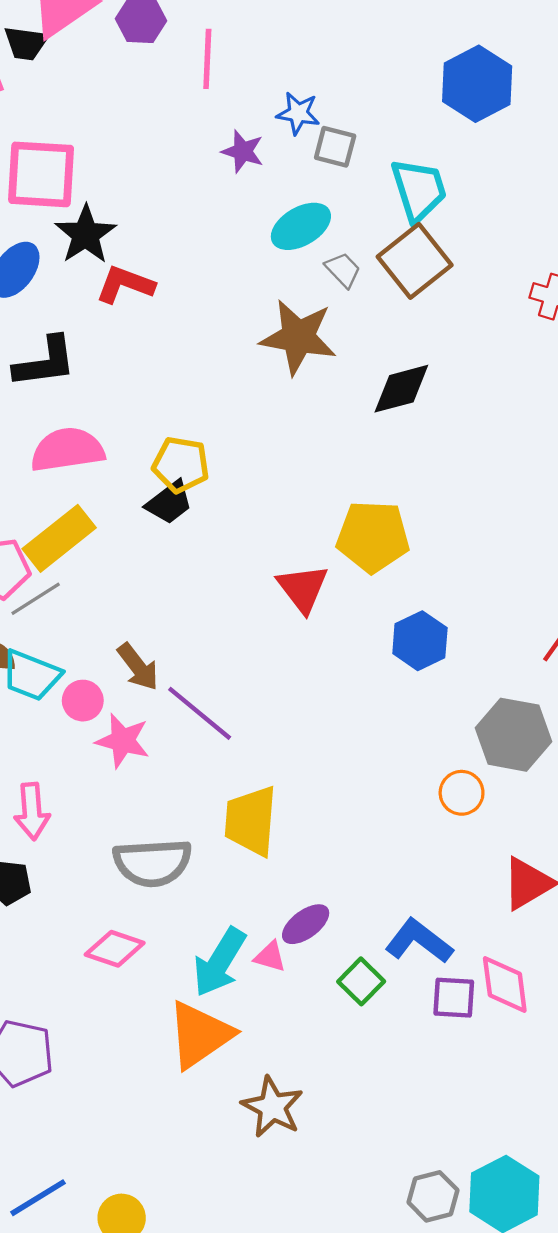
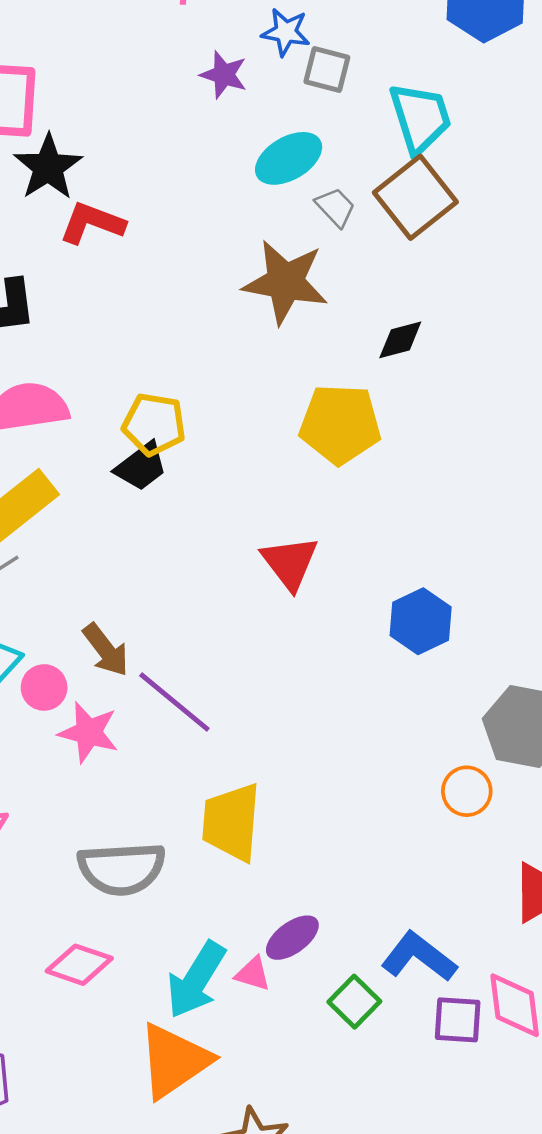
black diamond: (401, 389) -> (400, 340), size x0.7
yellow pentagon: (373, 537) -> (340, 424), moved

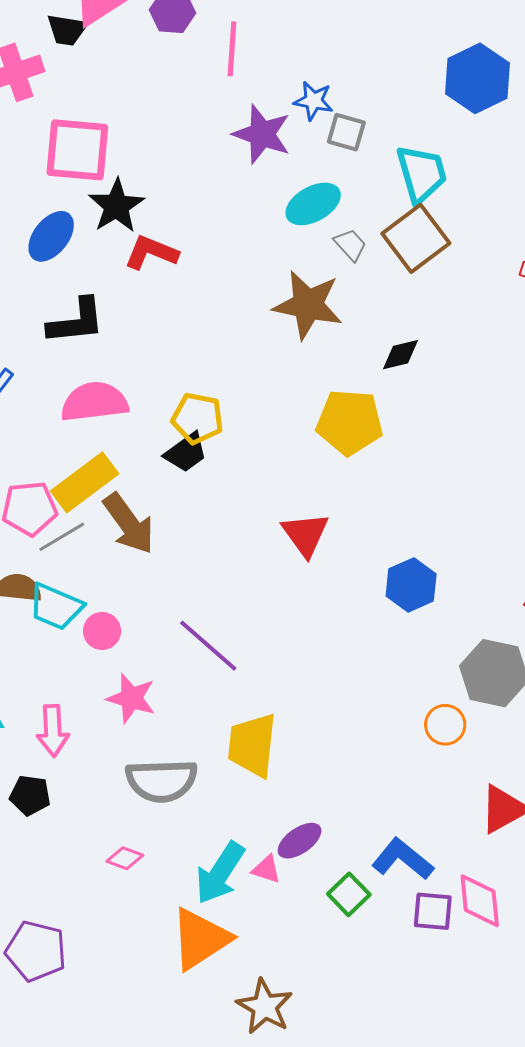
purple star: (224, 75) -> (262, 134), size x1.5
brown arrow: (106, 650) -> (129, 524), moved, size x1.4
pink star: (89, 732) -> (131, 698), moved
pink diamond: (79, 965) -> (125, 858), size x0.7

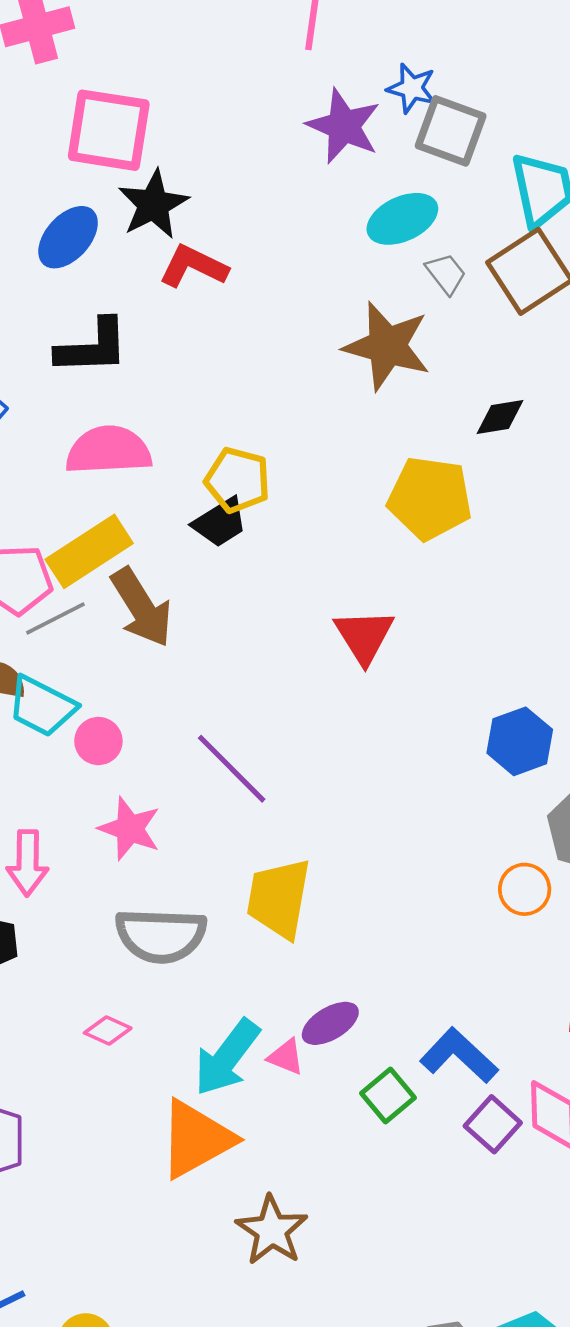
gray square: (346, 132) -> (451, 131), size x1.4
blue hexagon: (411, 585) -> (520, 741), moved
purple square: (433, 911) -> (493, 1124), turned 33

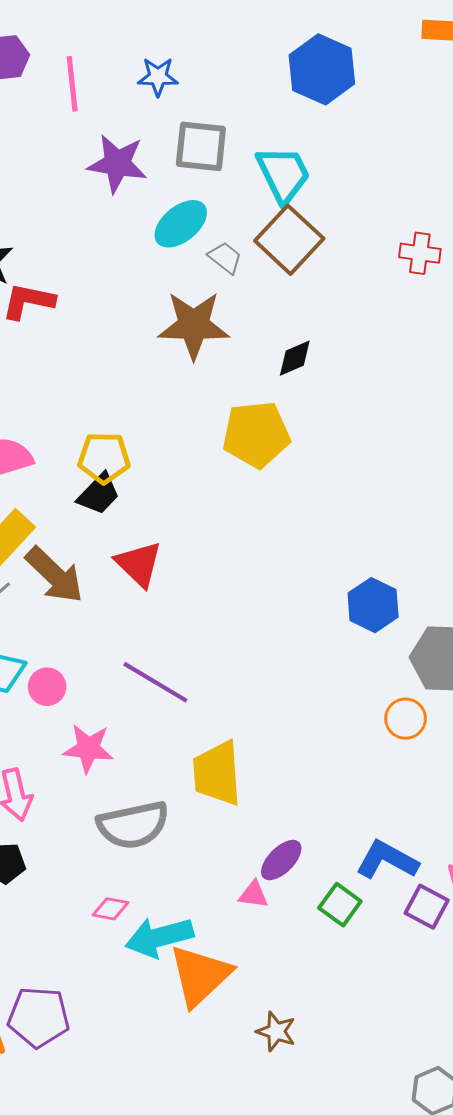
blue star: (412, 88) -> (158, 77), moved
red triangle: (364, 636) -> (139, 564), moved
cyan arrow: (227, 1058) -> (159, 937), moved, turned 52
brown star: (272, 1230) -> (276, 1031), size x0.7

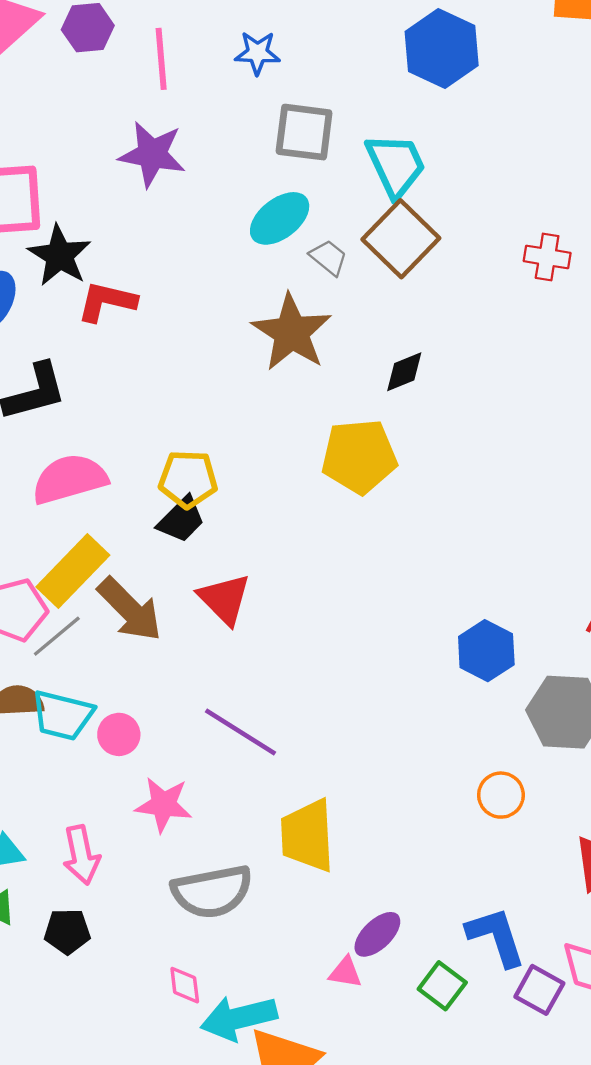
purple star: (117, 163) -> (152, 154), moved
brown star: (194, 325) -> (292, 332), turned 30
orange circle: (406, 719) -> (501, 795), moved
blue L-shape: (387, 860) -> (496, 937), turned 42
pink diamond: (110, 909) -> (185, 985), turned 72

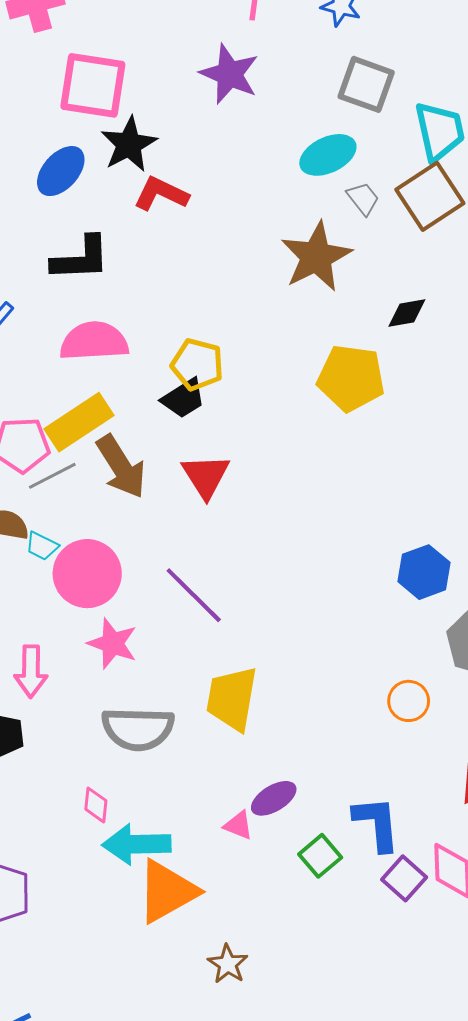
cyan trapezoid: (63, 715) -> (42, 546), size x0.6
pink circle: (119, 734) -> (87, 574), size x1.8

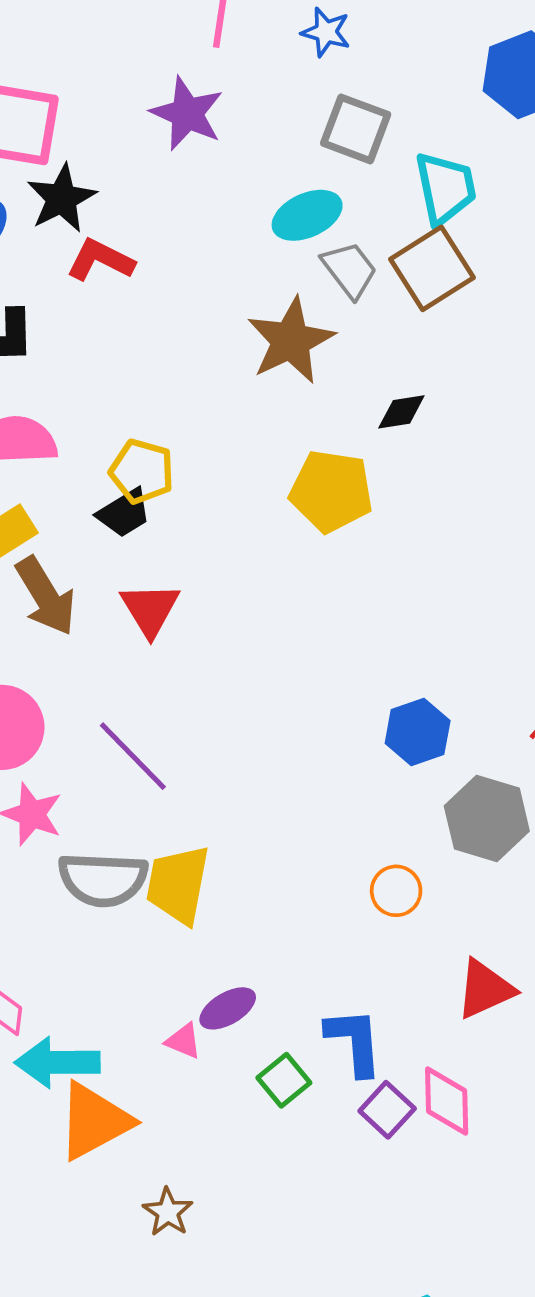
gray trapezoid: (363, 199) -> (349, 270), size x1.4
gray semicircle: (138, 729) -> (103, 879), moved

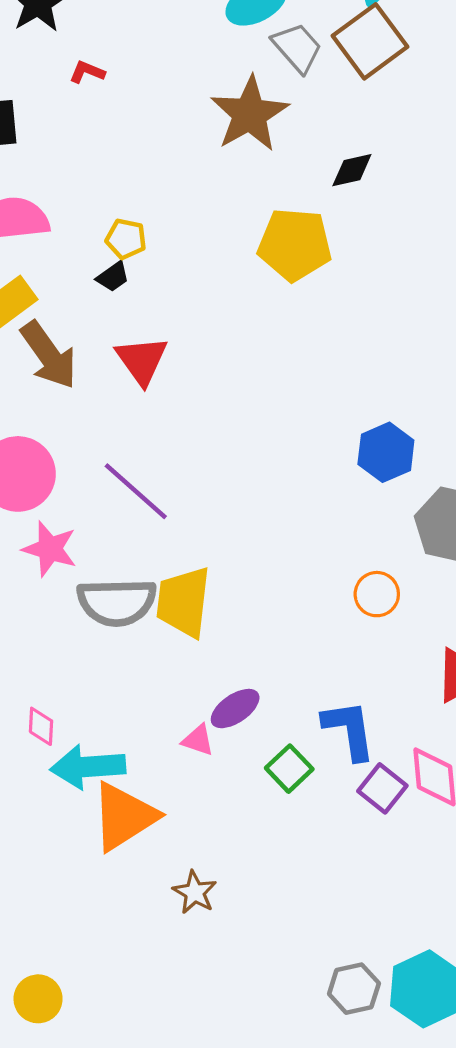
red L-shape: (100, 260) -> (87, 72), moved, size x0.6
yellow pentagon: (142, 471) -> (126, 239), size x0.7
black trapezoid: (124, 513) -> (113, 277), size x0.7

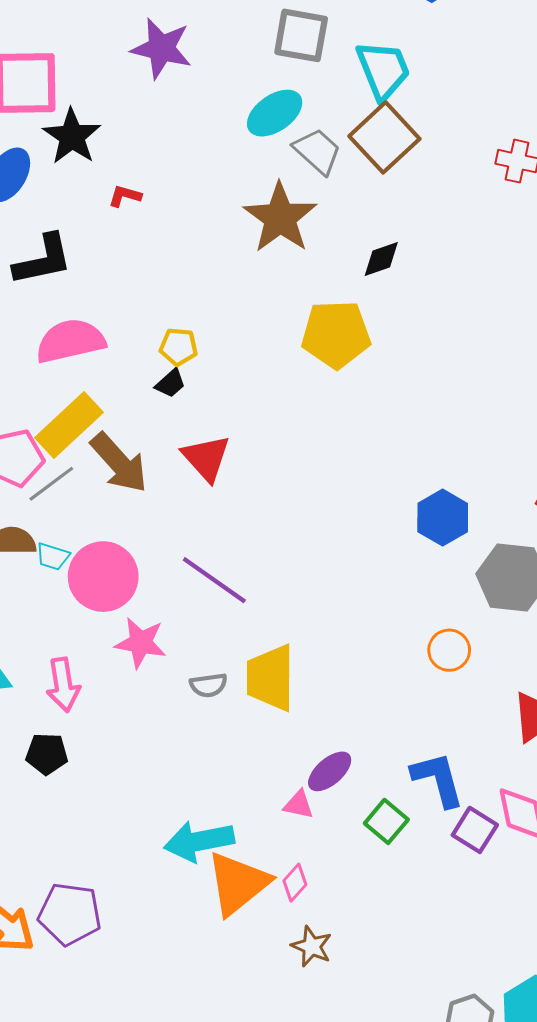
gray semicircle: (117, 602) -> (208, 685), size x0.5
pink diamond: (41, 726) -> (295, 883), moved, turned 45

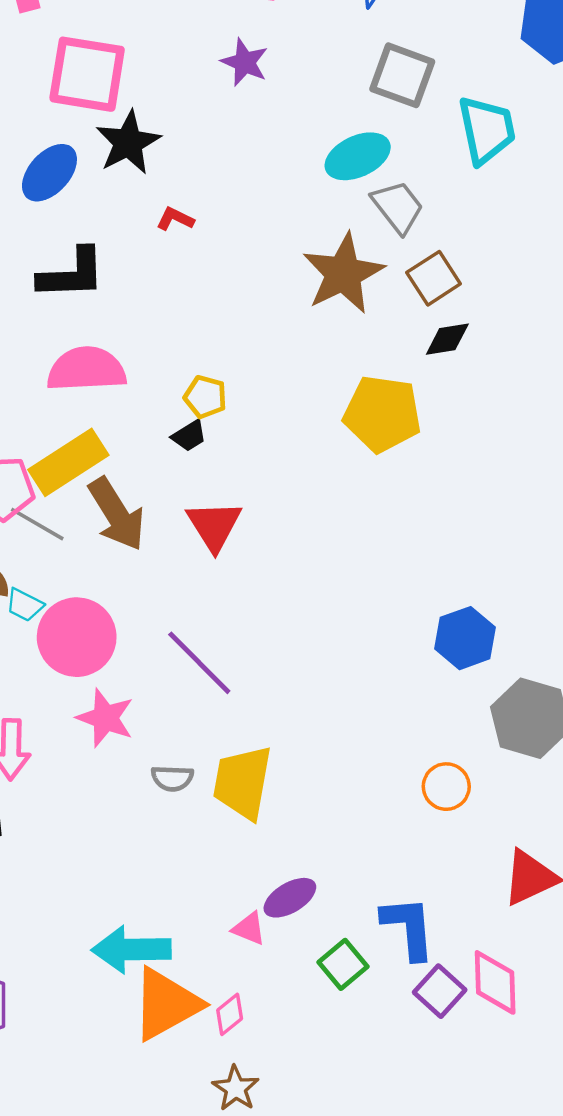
purple star: (161, 48) -> (245, 62), size x0.7
brown square: (384, 137) -> (434, 278), moved, size x0.7
gray line: (51, 484) -> (37, 524), turned 57

